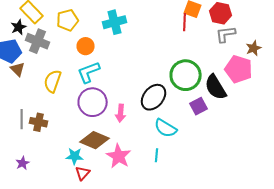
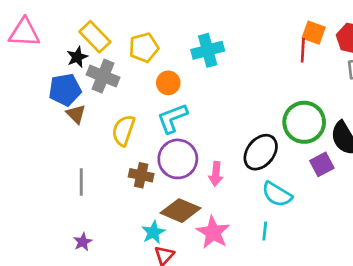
brown cross: (39, 122) -> (141, 175), moved
cyan star: (75, 156) -> (153, 232), turned -30

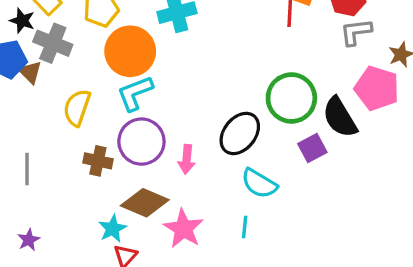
black star: (77, 57) -> (22, 21), turned -30
orange circle: (168, 83) -> (130, 51), size x1.8
brown triangle: (76, 114) -> (30, 72), moved

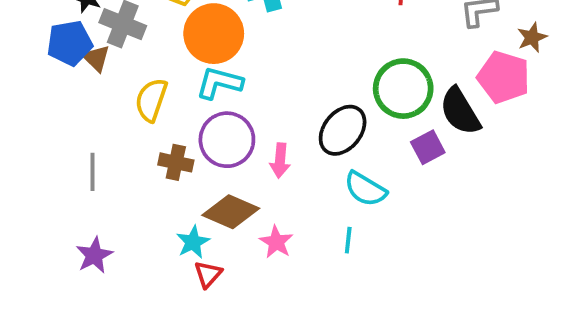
cyan L-shape: (135, 93) -> (219, 83), turned 36
pink star: (183, 229) -> (276, 242), size x0.7
purple star: (29, 240) -> (94, 255), size x1.4

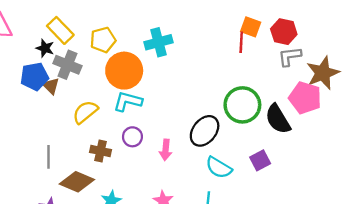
brown star: (532, 37) -> (323, 73), size x1.8
yellow semicircle: (151, 100) -> (85, 112), turned 32
purple circle: (227, 140) -> (132, 137), size x0.6
purple square: (428, 147) -> (260, 160), moved
brown diamond: (231, 212) -> (77, 182), moved

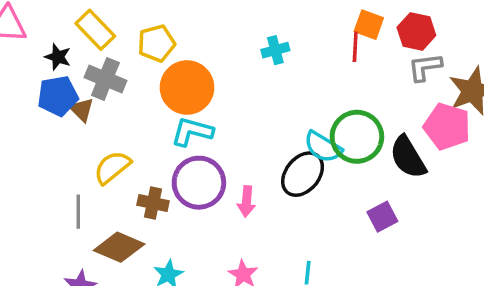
cyan cross: (158, 42) -> (275, 50), moved, size x0.7
black star: (45, 48) -> (58, 57), moved
yellow semicircle: (85, 112) -> (112, 167), moved
purple circle: (132, 137) -> (199, 183), size x1.8
cyan semicircle: (219, 168) -> (323, 147), moved

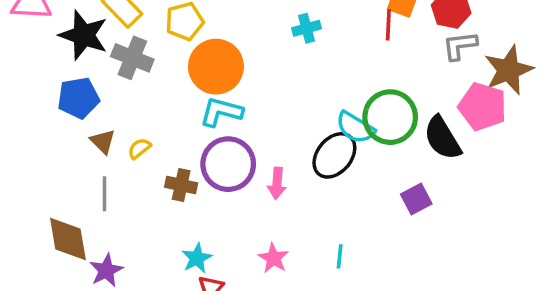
black star: (58, 57) -> (84, 35), size x1.8
blue pentagon: (58, 96) -> (78, 98), moved
brown triangle: (82, 110) -> (103, 141), moved
yellow semicircle: (112, 167) -> (139, 148), size x0.6
brown diamond: (119, 247) -> (68, 239), moved, turned 57

